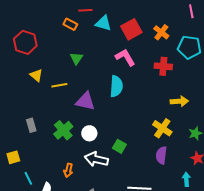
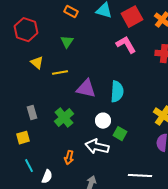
green triangle: (76, 58) -> (67, 42), moved
cyan semicircle: (116, 86) -> (117, 92), moved
white circle: (89, 133) -> (103, 121), moved
yellow square: (13, 157) -> (23, 138), moved

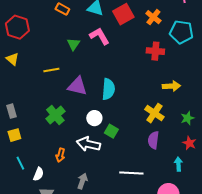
green triangle: (67, 42) -> (73, 44), moved
pink L-shape: (126, 45) -> (99, 36), moved
yellow triangle: (37, 63) -> (12, 59), moved
gray rectangle: (32, 113) -> (11, 111), moved

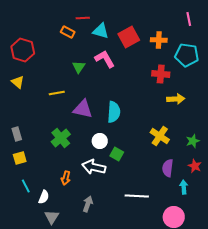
orange cross: (153, 17) -> (159, 40), turned -35
yellow arrow: (171, 86) -> (176, 99), moved
purple semicircle: (153, 140) -> (168, 168), moved

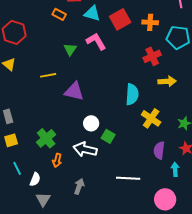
red cross: (161, 74) -> (152, 56), turned -30
cyan semicircle: (114, 112) -> (132, 94), moved
green cross: (61, 138) -> (46, 138), moved

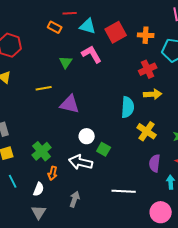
yellow arrow: (167, 81) -> (153, 94), moved
white semicircle: (35, 179) -> (39, 189), moved

